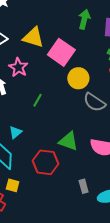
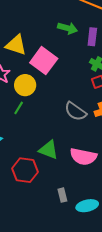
green arrow: (84, 19) -> (68, 28), turned 90
yellow circle: (78, 78) -> (25, 85), moved

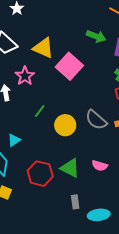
yellow circle: (25, 85) -> (65, 125), moved
green triangle: (49, 150) -> (70, 168), moved
pink semicircle: (83, 157) -> (100, 166), size x0.6

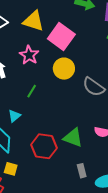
pink star: (25, 76) -> (29, 55), moved
green line: (40, 111) -> (32, 91), moved
yellow circle: (65, 125) -> (64, 69), moved

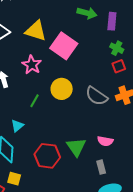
yellow circle: (64, 69) -> (62, 89), moved
green triangle: (73, 138) -> (76, 147), turned 35
gray rectangle: (82, 171) -> (101, 167), moved

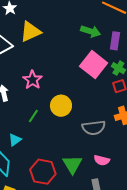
yellow triangle: (36, 31) -> (30, 32), moved, turned -45
pink square: (64, 46) -> (94, 65), moved
gray semicircle: (97, 96) -> (94, 128), moved, turned -45

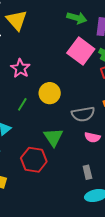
yellow triangle: (30, 32) -> (17, 20), turned -45
pink semicircle: (102, 160) -> (92, 137), moved
green triangle: (72, 164) -> (53, 137), moved

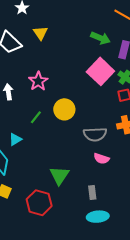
yellow triangle: (17, 20) -> (41, 33), size x0.7
green triangle: (53, 137) -> (59, 175), moved
red hexagon: (34, 160) -> (39, 203), moved

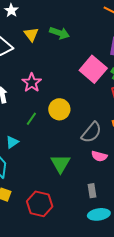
green arrow: (100, 38) -> (59, 33), moved
gray semicircle: (95, 134) -> (91, 132), turned -45
green triangle: (59, 175) -> (60, 164), moved

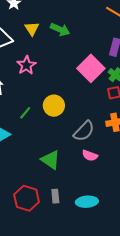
pink star: (32, 83) -> (26, 65), moved
green triangle: (60, 164) -> (51, 160), turned -30
gray rectangle: (92, 191) -> (55, 196), moved
cyan ellipse: (99, 214) -> (87, 202), moved

